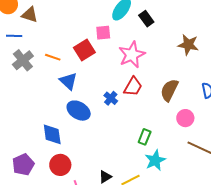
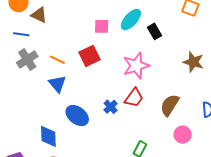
pink square: (103, 33) -> (102, 26), moved
blue triangle: (68, 81) -> (57, 84), moved

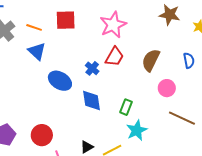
red square: (89, 56) -> (66, 20), turned 30
blue diamond: (48, 136) -> (91, 100), moved

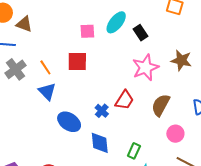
pink star: (113, 25) -> (145, 67), moved
orange line: (34, 27) -> (45, 67), turned 35

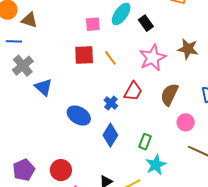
orange line: (45, 67) -> (110, 58), moved
blue triangle: (47, 91) -> (43, 87), moved
blue diamond: (100, 143) -> (110, 135), turned 40

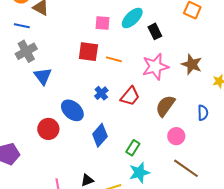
orange line: (110, 58) -> (114, 59), turned -49
blue cross: (111, 103) -> (101, 93), moved
red circle: (61, 170) -> (48, 129), moved

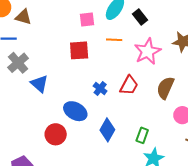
orange line: (114, 59) -> (114, 40), moved

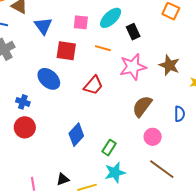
blue triangle: (39, 84) -> (43, 26), moved
red trapezoid: (129, 85) -> (93, 85), moved
blue cross: (100, 88) -> (23, 102), moved, turned -32
blue ellipse: (75, 111) -> (49, 79), moved

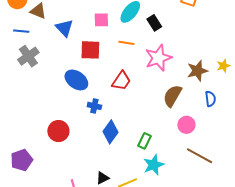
brown star: (169, 65) -> (197, 71), moved, turned -30
blue cross: (23, 102) -> (94, 106), moved

